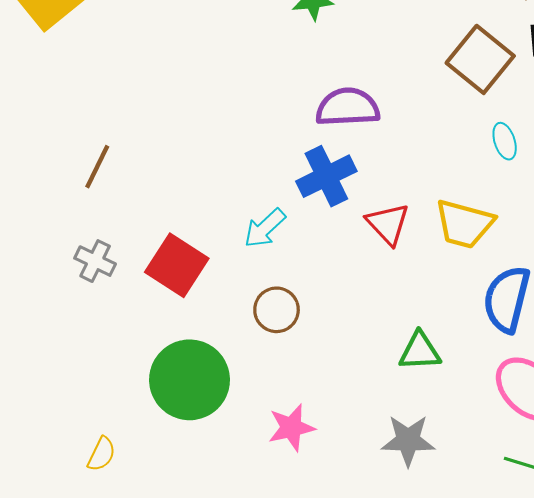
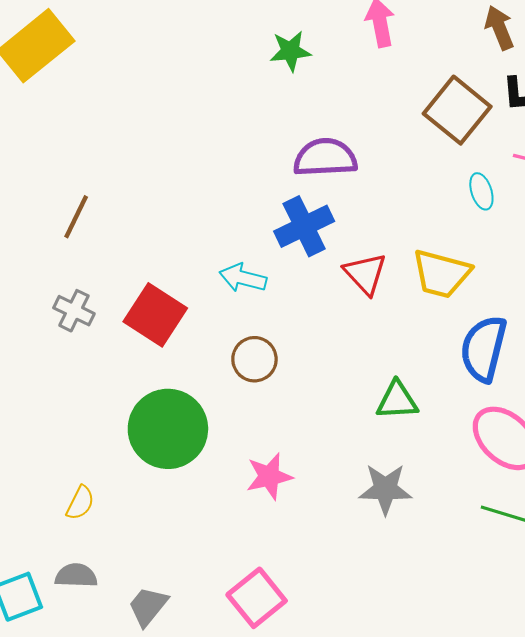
cyan arrow: (265, 228) -> (243, 278), turned 57

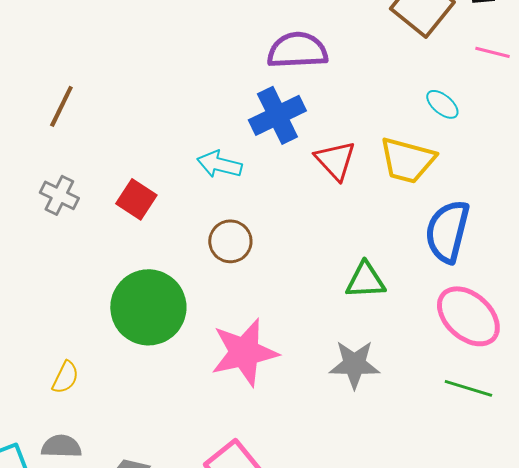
cyan ellipse: (481, 191) -> (442, 104), moved, turned -32
red square: (155, 315) -> (136, 199), size x0.7
pink star: (269, 476) -> (244, 352), size x1.5

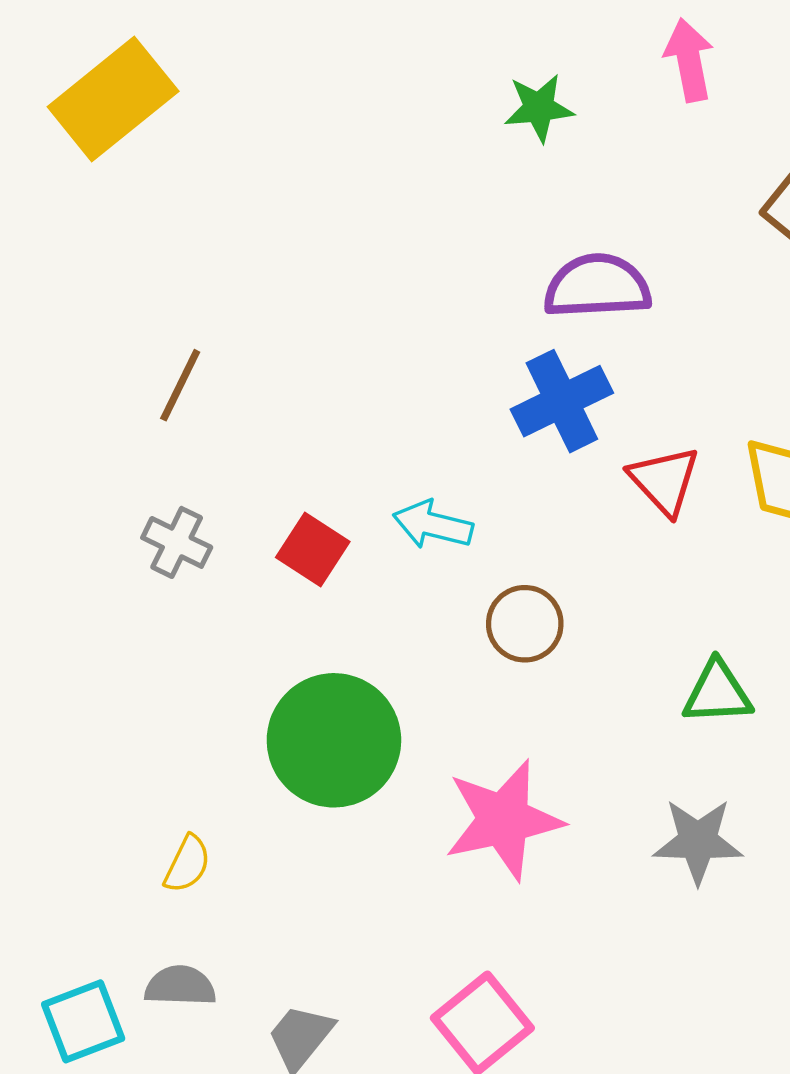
cyan arrow: (219, 164) -> (433, 525), moved
brown circle: (230, 241) -> (525, 624), moved

